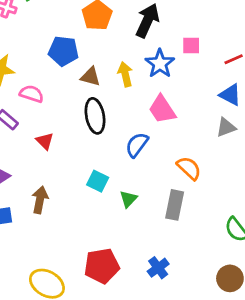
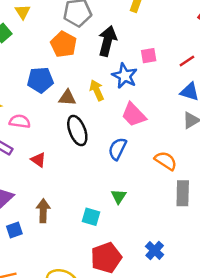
cyan square: (98, 181) -> (91, 217), moved
gray rectangle: (175, 205) -> (183, 193), moved

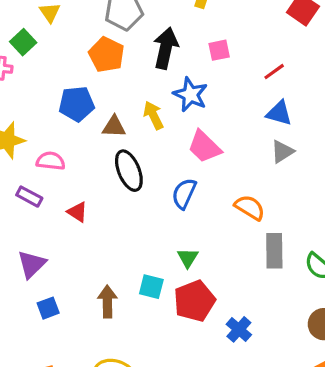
pink square: (149, 56) -> (219, 50), moved
brown arrow: (43, 211) -> (107, 302), moved
red pentagon: (106, 258) -> (194, 301), moved

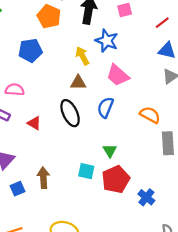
brown triangle: (114, 127) -> (78, 83), moved
black ellipse: (129, 171) -> (70, 113), moved
brown arrow: (107, 302) -> (43, 178), moved

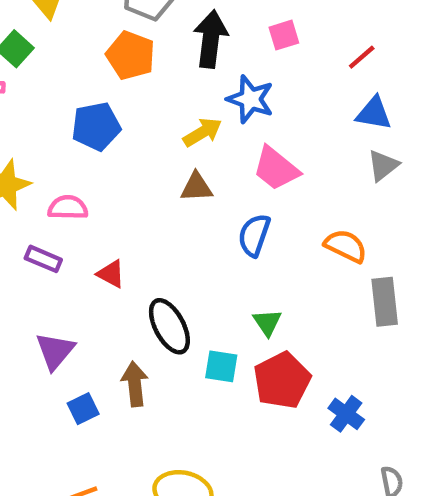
yellow arrow: (82, 56) -> (202, 132), turned 90
black ellipse: (70, 113) -> (169, 326), moved

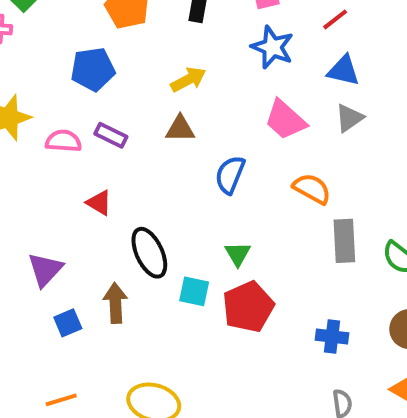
blue star: (250, 99) -> (272, 47), moved
pink trapezoid: (276, 169) -> (285, 120), moved
purple rectangle: (43, 259) -> (111, 135), moved
blue cross: (346, 414) -> (332, 337), moved, turned -32

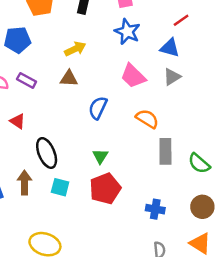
red line: (335, 19) -> (181, 20), moved
cyan square: (194, 291) -> (60, 187), moved

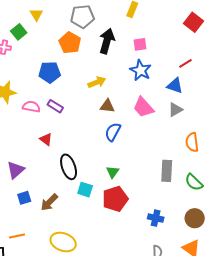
brown triangle: (69, 78) -> (107, 106), moved
orange semicircle: (147, 119) -> (192, 142), moved, turned -132
brown arrow: (25, 183) -> (49, 202), moved, turned -138
cyan square: (60, 187) -> (85, 190), moved

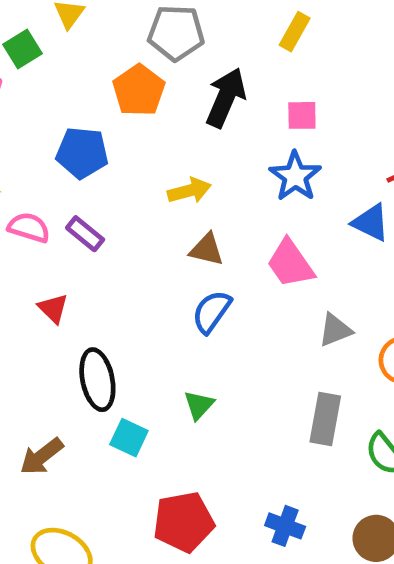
gray triangle: (175, 110) -> (335, 330), moved
red pentagon: (115, 199) -> (184, 522), moved

